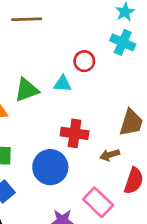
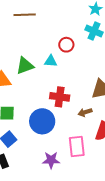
pink rectangle: (98, 202) -> (77, 146), turned 40

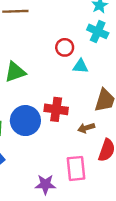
cyan triangle: (51, 61) -> (80, 66), moved
blue circle: (42, 121) -> (25, 121), moved

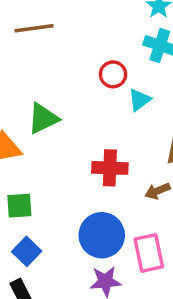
cyan triangle: (80, 66) -> (139, 100), turned -35
blue circle: (25, 121) -> (102, 235), moved

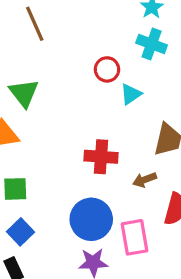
brown line: (34, 28) -> (35, 24), turned 72
green triangle: (43, 119) -> (24, 93), moved, turned -44

